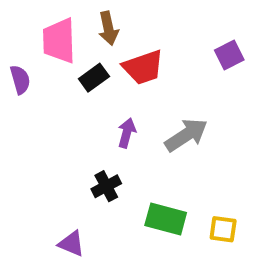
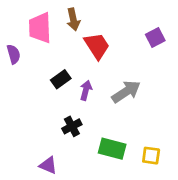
red trapezoid: (143, 67) -> (97, 46), turned -104
black rectangle: (94, 78) -> (61, 79), moved

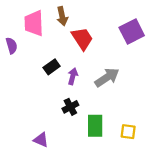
purple square: (155, 37) -> (132, 31), size x1.5
black cross: (72, 126) -> (70, 107), moved
green rectangle: (112, 149) -> (95, 126), turned 75

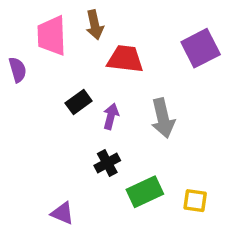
red trapezoid: (82, 39) -> (125, 59), turned -50
gray arrow: (107, 77) -> (163, 118), turned 110
green rectangle: (95, 126) -> (145, 192), turned 65

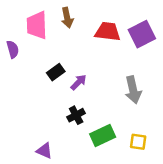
red trapezoid: (125, 59) -> (108, 32), moved
purple arrow: (111, 116) -> (79, 82), turned 30
gray arrow: (163, 118) -> (133, 90), moved

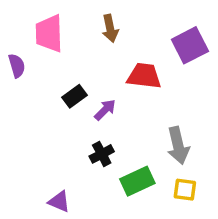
brown arrow: (67, 18) -> (110, 28), moved
red trapezoid: (108, 32) -> (144, 76), moved
gray arrow: (133, 90) -> (178, 145), moved

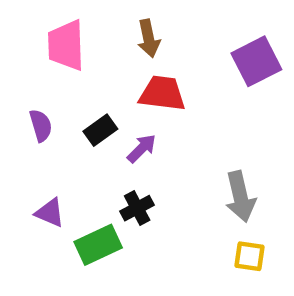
purple semicircle: (17, 66) -> (41, 126), moved
red trapezoid: (144, 76) -> (162, 93), moved
green rectangle: (137, 181) -> (98, 245), moved
purple triangle: (59, 202) -> (50, 213), moved

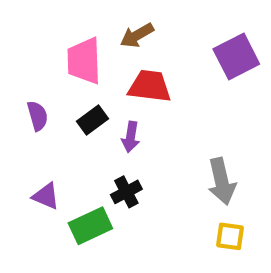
brown arrow: (149, 38) -> (137, 35), turned 72
pink trapezoid: (66, 45) -> (84, 61), moved
purple arrow: (142, 148) -> (131, 137), turned 144

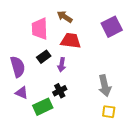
brown arrow: (137, 35) -> (65, 17), turned 63
purple semicircle: (38, 116) -> (18, 67), moved, size x1.5

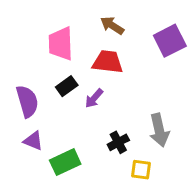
brown arrow: (65, 17) -> (112, 25), moved
purple arrow: (62, 65) -> (94, 98), turned 32
black cross: (60, 91) -> (118, 142), moved
yellow square: (109, 112) -> (141, 170), moved

